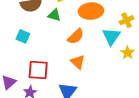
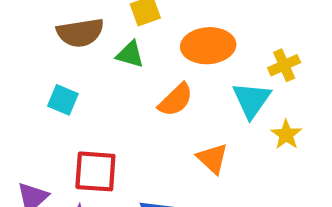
orange triangle: (78, 62) -> (213, 158), moved

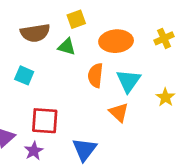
yellow cross: (284, 65) -> (164, 38), moved
orange semicircle: (176, 100) -> (95, 75), turned 140
cyan triangle: (252, 100) -> (128, 81), moved

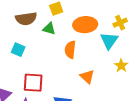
cyan triangle: (128, 81) -> (109, 41), moved

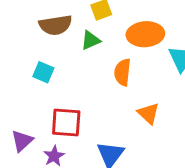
green triangle: (49, 29) -> (91, 40), turned -40

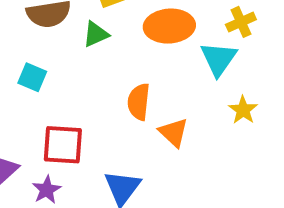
orange semicircle: (123, 72) -> (139, 102), moved

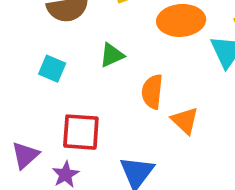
green triangle: (96, 34) -> (112, 55), moved

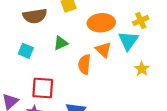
orange triangle: (185, 121) -> (104, 50), moved

